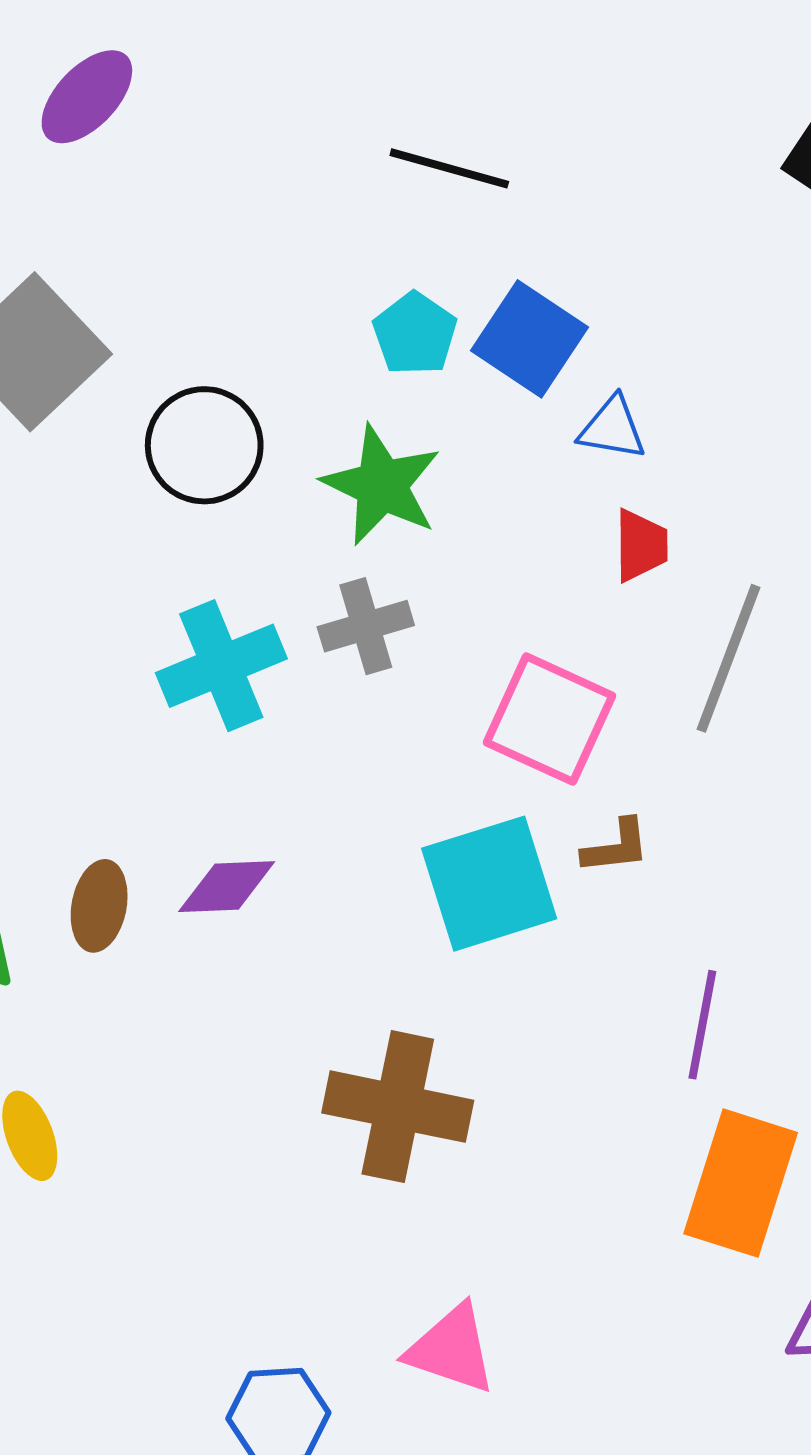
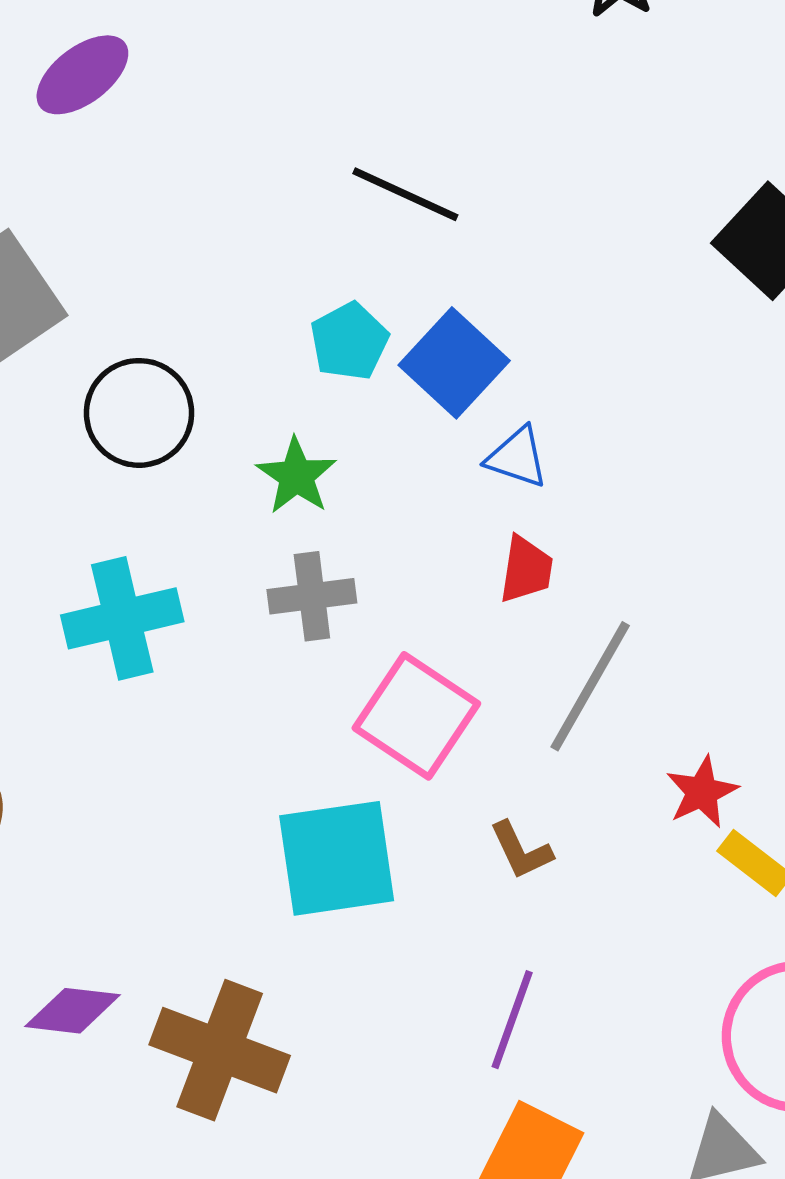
green star: (382, 485) -> (296, 476), size x0.7
gray cross: (366, 626) -> (312, 596), moved
brown L-shape: (616, 847) -> (521, 850), moved, turned 62
purple diamond: (227, 887) -> (72, 1011), moved

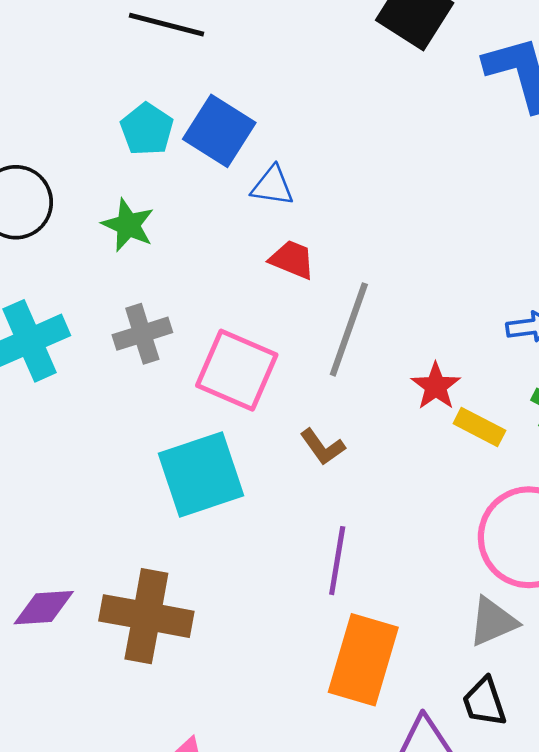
red trapezoid: (526, 570) -> (292, 260), turned -66
gray cross: (312, 596) -> (142, 334), moved

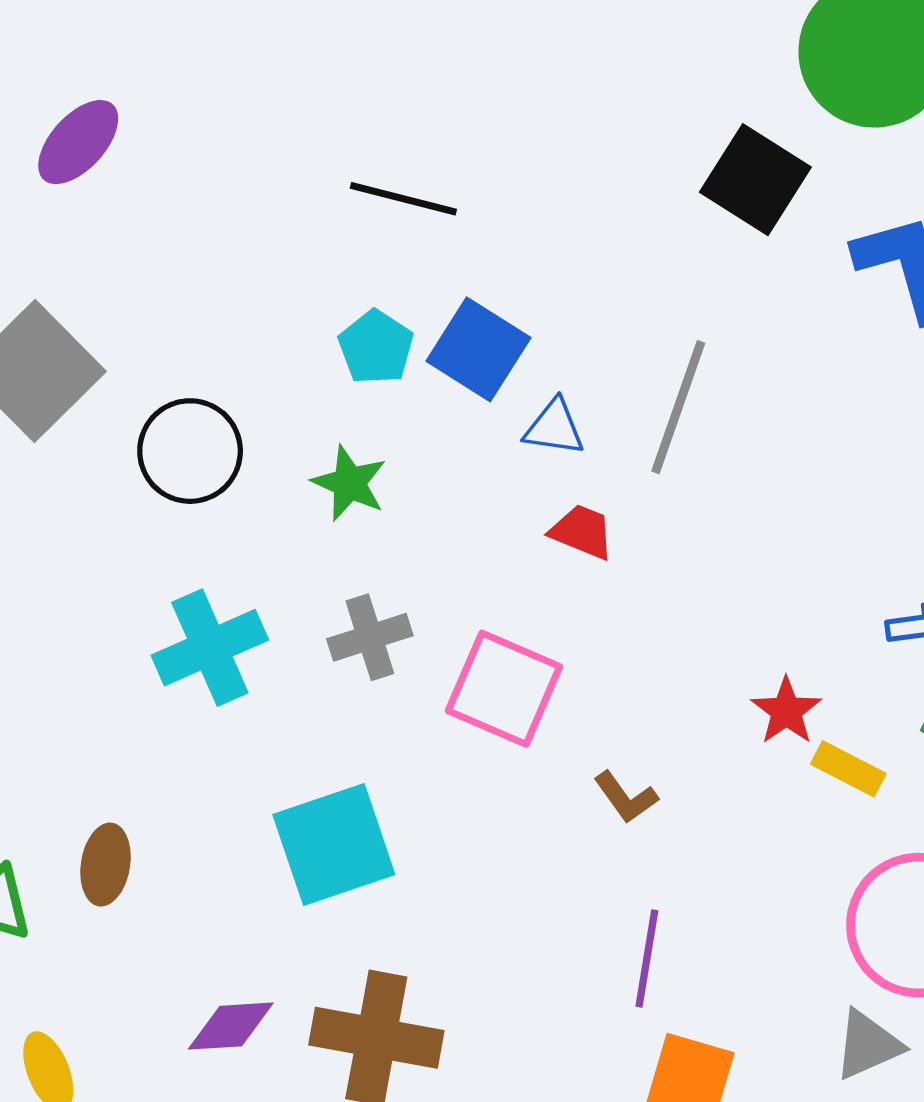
gray line: (349, 329) -> (678, 407), moved
cyan square: (201, 474) -> (334, 844), moved

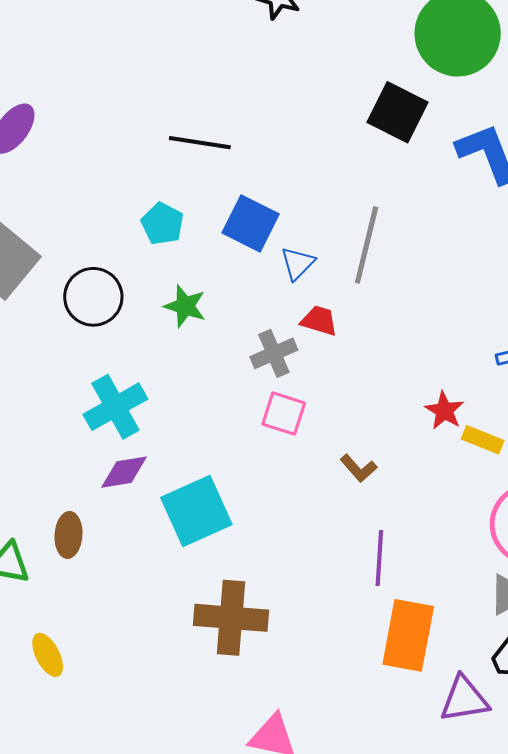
cyan pentagon: (376, 347) -> (162, 224), moved
blue triangle: (554, 428) -> (298, 263), turned -48
gray cross: (370, 637) -> (274, 353), moved
pink square: (504, 689) -> (284, 414), size x0.7
purple diamond: (231, 1026) -> (124, 472), moved

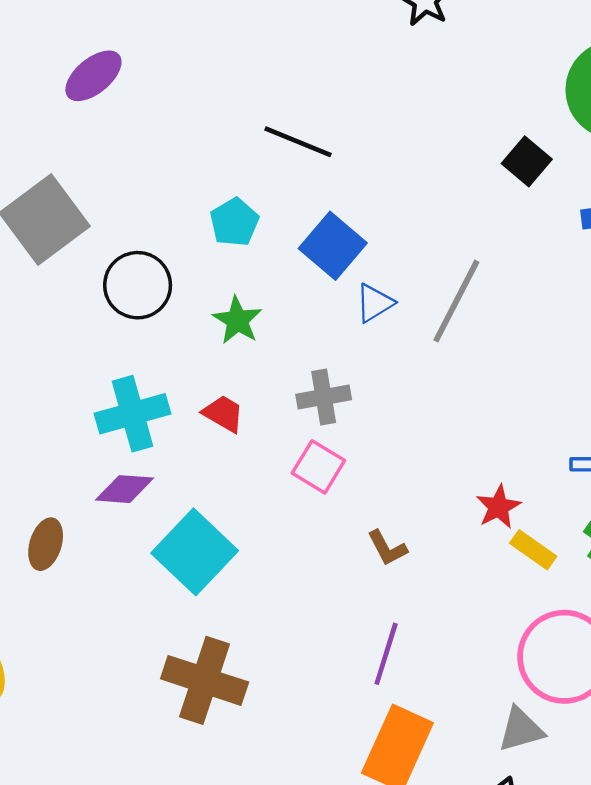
black square: (398, 112) -> (527, 161), size x0.7
red trapezoid: (319, 321) -> (223, 414), moved
cyan square: (196, 511) -> (195, 552), turned -36

